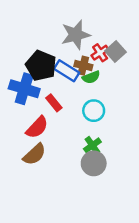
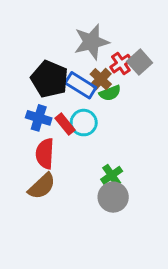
brown cross: (83, 66) -> (101, 79), turned 30
blue cross: (24, 89) -> (39, 118), moved, size x0.7
cyan circle: (94, 111) -> (84, 123), moved
red semicircle: (37, 127) -> (45, 154), turned 140

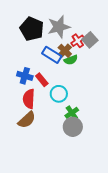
black pentagon: (50, 79) -> (32, 29), moved
cyan circle: (84, 123) -> (59, 94), moved

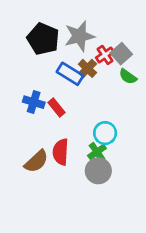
green semicircle: (71, 60) -> (128, 77), moved, turned 56
cyan circle: (59, 94) -> (105, 133), moved
red semicircle: (29, 99) -> (61, 152), moved

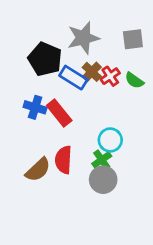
black pentagon: (43, 39) -> (45, 59), moved
gray square: (121, 54) -> (133, 39), moved, turned 35
red cross: (105, 55) -> (110, 76), moved
red rectangle: (57, 107) -> (59, 113), size x1.4

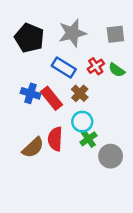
black pentagon: (45, 59) -> (29, 38), moved
brown cross: (92, 72) -> (80, 93), moved
cyan circle: (110, 140) -> (82, 122), moved
gray circle: (103, 180) -> (111, 156), moved

